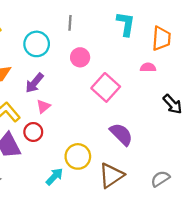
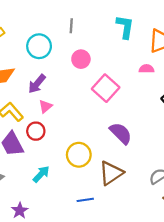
cyan arrow: (54, 177) -> (41, 174), moved

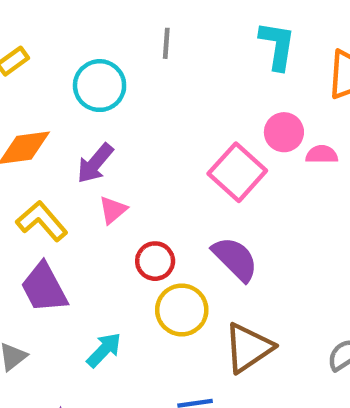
pink circle: (81, 59) -> (284, 132), moved
pink semicircle: (146, 69) -> (322, 154), moved
red circle: (36, 131) -> (155, 261), moved
purple semicircle: (121, 133) -> (235, 259), moved

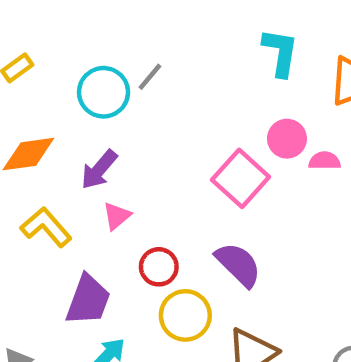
gray line: (166, 43) -> (150, 77), moved, turned 36
purple trapezoid: (44, 288) -> (88, 300), moved, turned -132

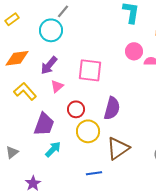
gray line: (150, 77) -> (63, 11), moved
pink square: (241, 178) -> (90, 70), moved, turned -35
purple semicircle: (238, 265) -> (112, 108), turned 60

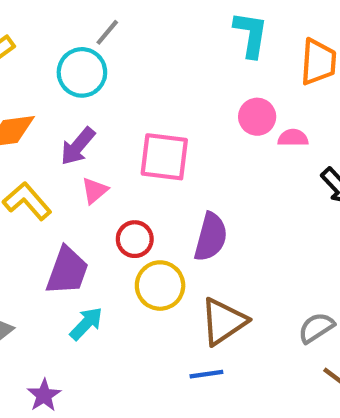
blue line: (94, 173) -> (206, 374), moved

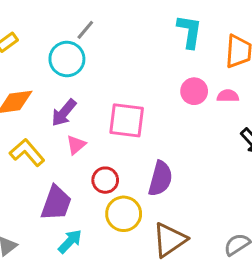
pink semicircle: (293, 138) -> (228, 96), moved

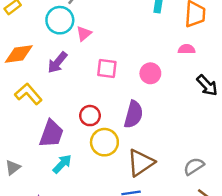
pink circle: (194, 91) -> (150, 73), moved
pink square: (127, 120) -> (107, 68), size x0.7
pink triangle: (76, 145) -> (84, 33), moved

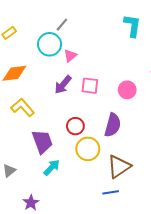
purple arrow: (57, 62) -> (63, 85), moved
purple trapezoid: (51, 134) -> (42, 142), turned -40

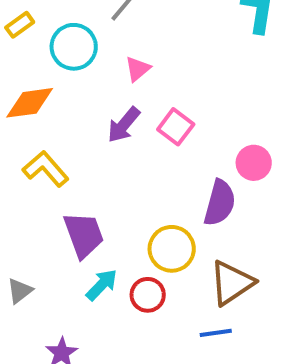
cyan circle: (50, 44) -> (74, 47), moved
pink square: (90, 86) -> (176, 127), turned 30
pink circle: (127, 90) -> (254, 163), moved
red circle: (75, 126) -> (148, 295), moved

